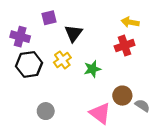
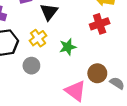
gray circle: (46, 111) -> (31, 66), moved

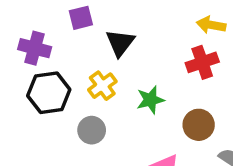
brown circle: (97, 73) -> (199, 125), moved

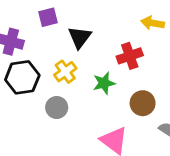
red cross: (202, 62) -> (130, 56), moved

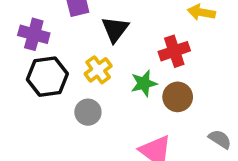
brown circle: (143, 103) -> (178, 97), moved

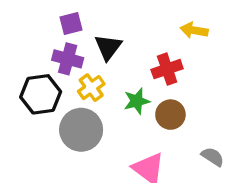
purple cross: (34, 34) -> (68, 59), moved
gray circle: (88, 112) -> (81, 130), size x1.6

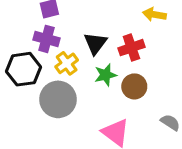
black triangle: (108, 47) -> (95, 43), moved

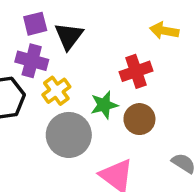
black triangle: (95, 43) -> (69, 36), moved
gray circle: (58, 99) -> (69, 135), moved

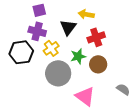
yellow arrow: (164, 31) -> (86, 14), moved
black triangle: (69, 36) -> (68, 27), moved

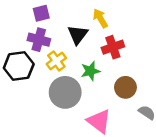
yellow arrow: (86, 14) -> (100, 18), turned 49
brown circle: (98, 64) -> (125, 87), moved

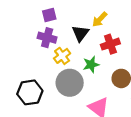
yellow arrow: (100, 18) -> (100, 19), turned -105
black hexagon: (19, 66) -> (30, 92), moved

